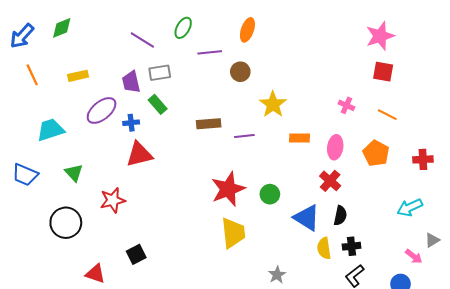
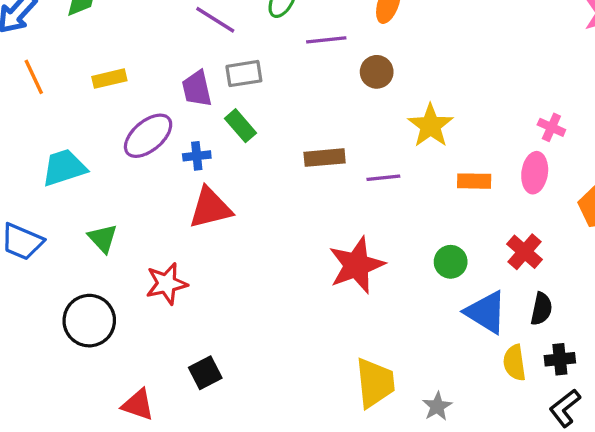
pink ellipse: (335, 147) -> (535, 173), moved
green circle: (270, 194) -> (451, 262), moved
yellow trapezoid: (233, 233) -> (375, 383), moved

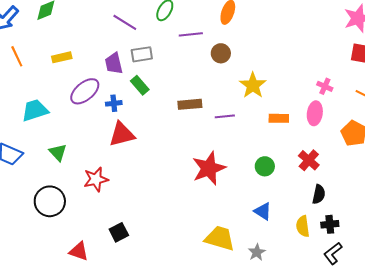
blue triangle: (486, 312) -> (263, 211), moved, size x0.7
yellow trapezoid: (375, 383) -> (220, 238), turned -68

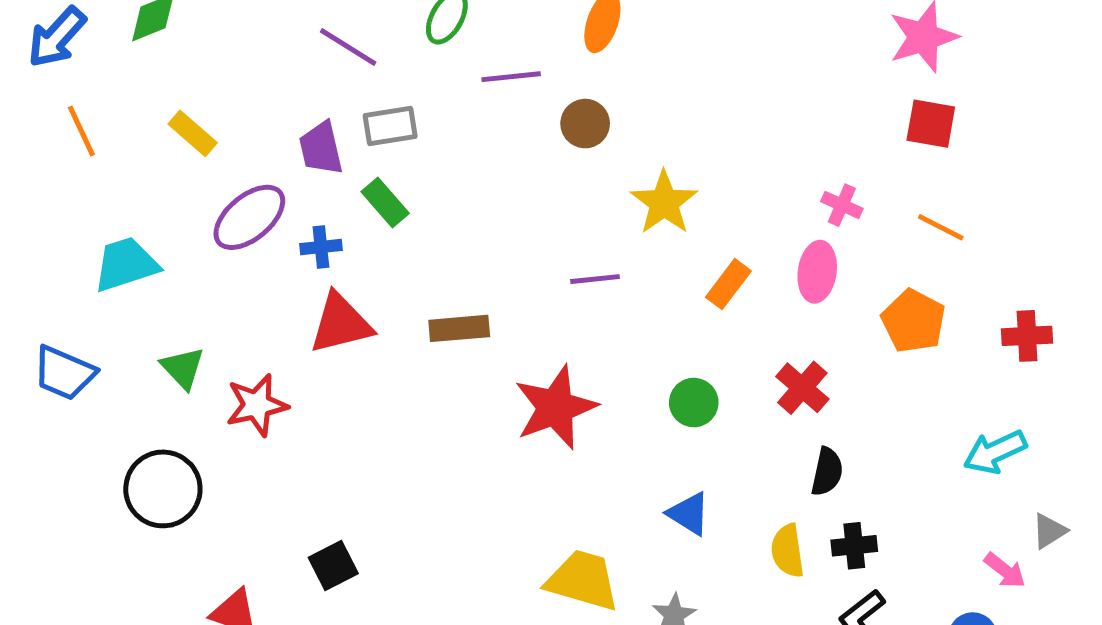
yellow rectangle: (62, 57) -> (193, 133), turned 54
brown rectangle: (190, 104) -> (459, 328), moved
orange rectangle: (279, 118) -> (728, 284), turned -54
red star: (96, 179) -> (257, 405), moved

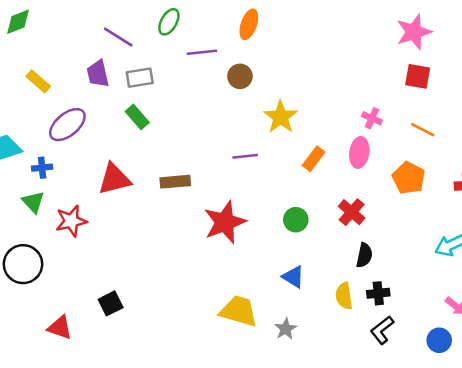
purple trapezoid: (321, 148) -> (98, 74), moved
blue cross: (321, 247) -> (42, 168), moved

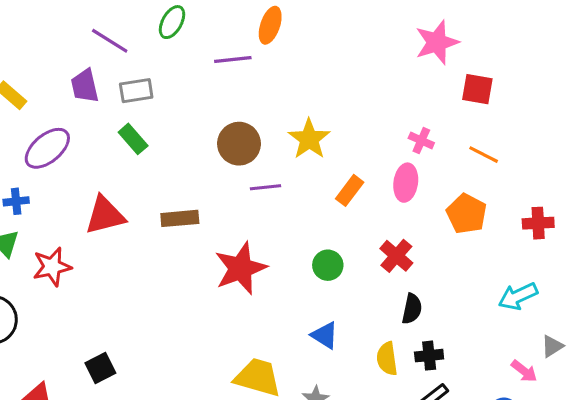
pink star: (414, 32) -> (437, 42), moved
purple line: (202, 52) -> (233, 59), moved
brown circle: (240, 76) -> (239, 144), moved, size x1.4

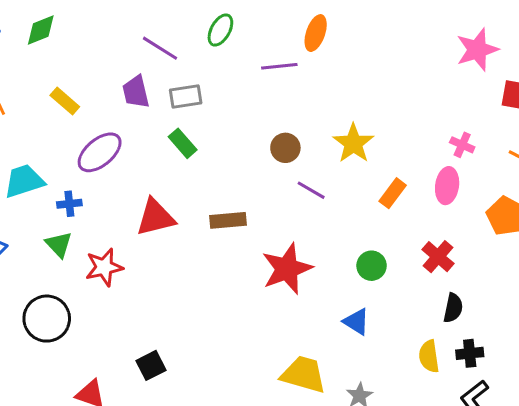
brown circle: (239, 144) -> (285, 148), size x0.7
purple line: (265, 187) -> (311, 190), turned 36
blue triangle: (325, 335) -> (356, 322), moved

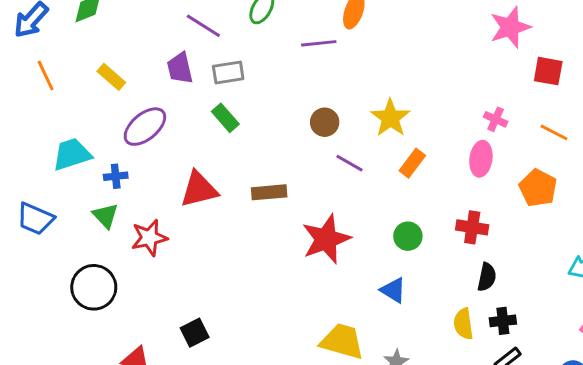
orange rectangle: (393, 193) -> (412, 163), moved
red cross: (438, 257) -> (472, 227), turned -32

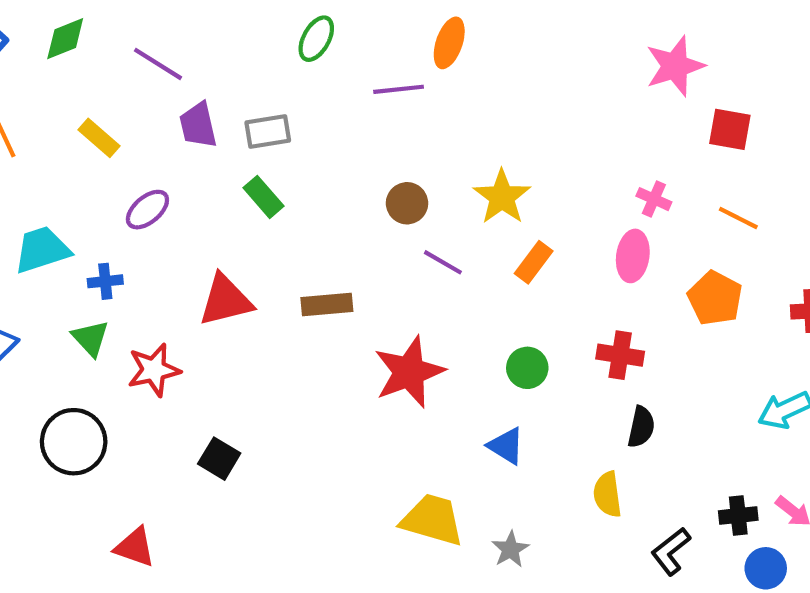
purple line: (203, 26) -> (158, 64), moved
purple ellipse: (145, 127) -> (147, 210), size x0.7
black cross: (503, 321) -> (738, 516), moved
black square: (195, 333) -> (219, 459), moved, turned -32

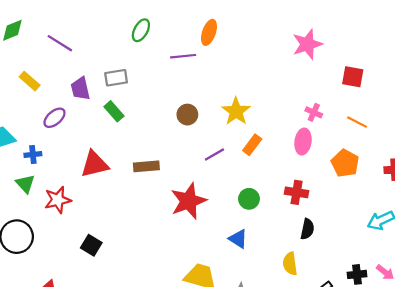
pink star: (675, 66) -> (307, 44), moved
purple trapezoid: (198, 125) -> (80, 89), moved
purple line: (443, 262) -> (214, 155), moved, turned -60

